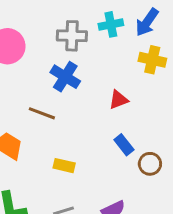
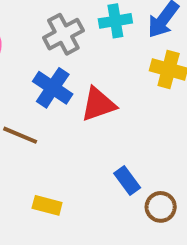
gray cross: (72, 36) -> (63, 34), turned -32
red triangle: (118, 100) -> (98, 104), moved, size x1.4

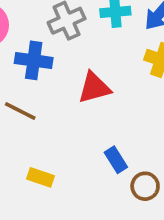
blue cross: (53, 88) -> (34, 60), moved, turned -30

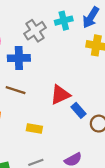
red triangle: (94, 88) -> (60, 95), moved

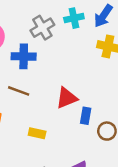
blue rectangle: (78, 110) -> (86, 116), turned 49

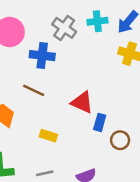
gray cross: (42, 28) -> (64, 28), turned -30
red triangle: (67, 98) -> (82, 102), turned 40

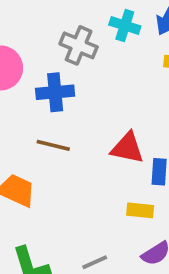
cyan cross: (97, 21) -> (125, 25), turned 36
yellow rectangle: (48, 136) -> (140, 210), moved

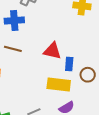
yellow rectangle: (140, 210) -> (59, 84), size x1.6

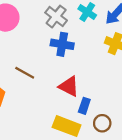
blue cross: (14, 21) -> (62, 44), moved

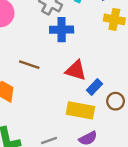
blue rectangle: (84, 106) -> (95, 87), turned 35

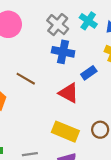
blue rectangle: (95, 87) -> (89, 73), moved

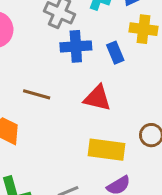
blue rectangle: (89, 73) -> (115, 53), moved, turned -63

